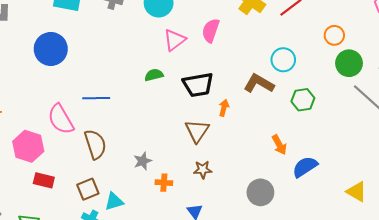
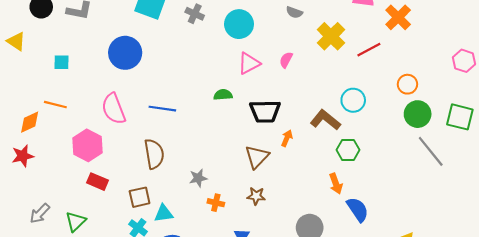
pink semicircle: (211, 30) -> (286, 60), size x0.7
green hexagon: (303, 100) -> (348, 150), moved
pink semicircle: (61, 119) -> (114, 109), moved
blue semicircle: (305, 167) -> (358, 209), turned 80

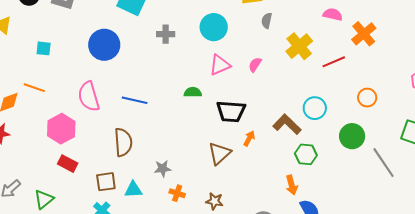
gray semicircle: (294, 12) -> (267, 21), turned 77
gray cross: (195, 14) -> (166, 34), moved, turned -30
green circle: (418, 114) -> (352, 136), moved
brown star: (256, 196) -> (214, 201), moved
cyan triangle: (164, 213) -> (133, 190), moved

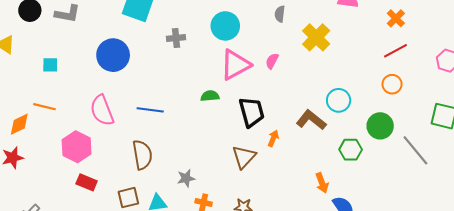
orange cross: (364, 34) -> (396, 18), moved, size x0.7
red line: (334, 62) -> (396, 51), moved
pink triangle: (220, 65) -> (235, 65), size x1.4
black trapezoid: (231, 111) -> (252, 112), turned -104
green hexagon: (306, 154) -> (351, 150), moved

